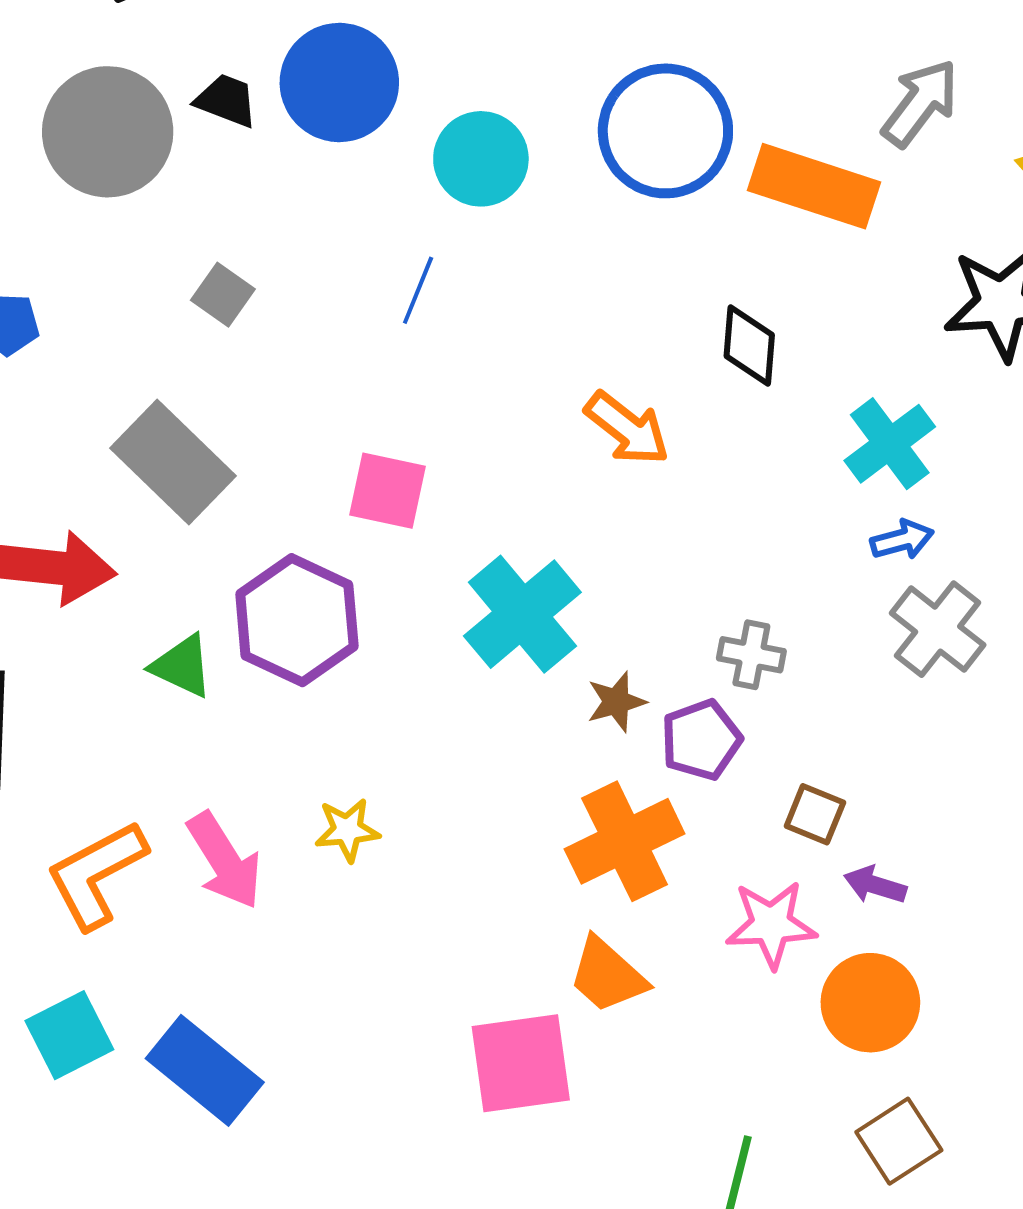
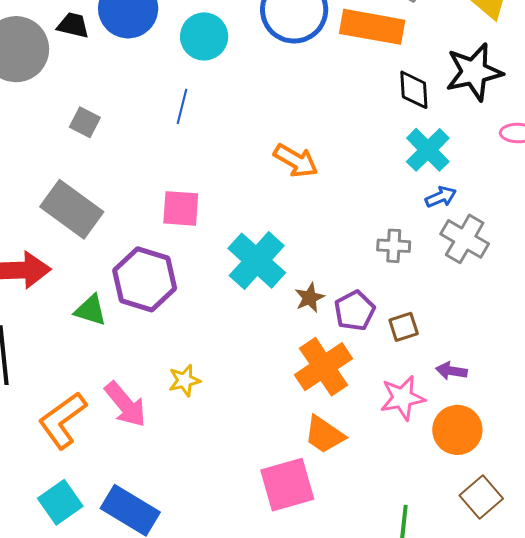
black diamond: (749, 345) -> (414, 90), moved
gray cross: (751, 655) -> (394, 246), moved
brown square: (815, 814) -> (404, 327), moved, turned -32

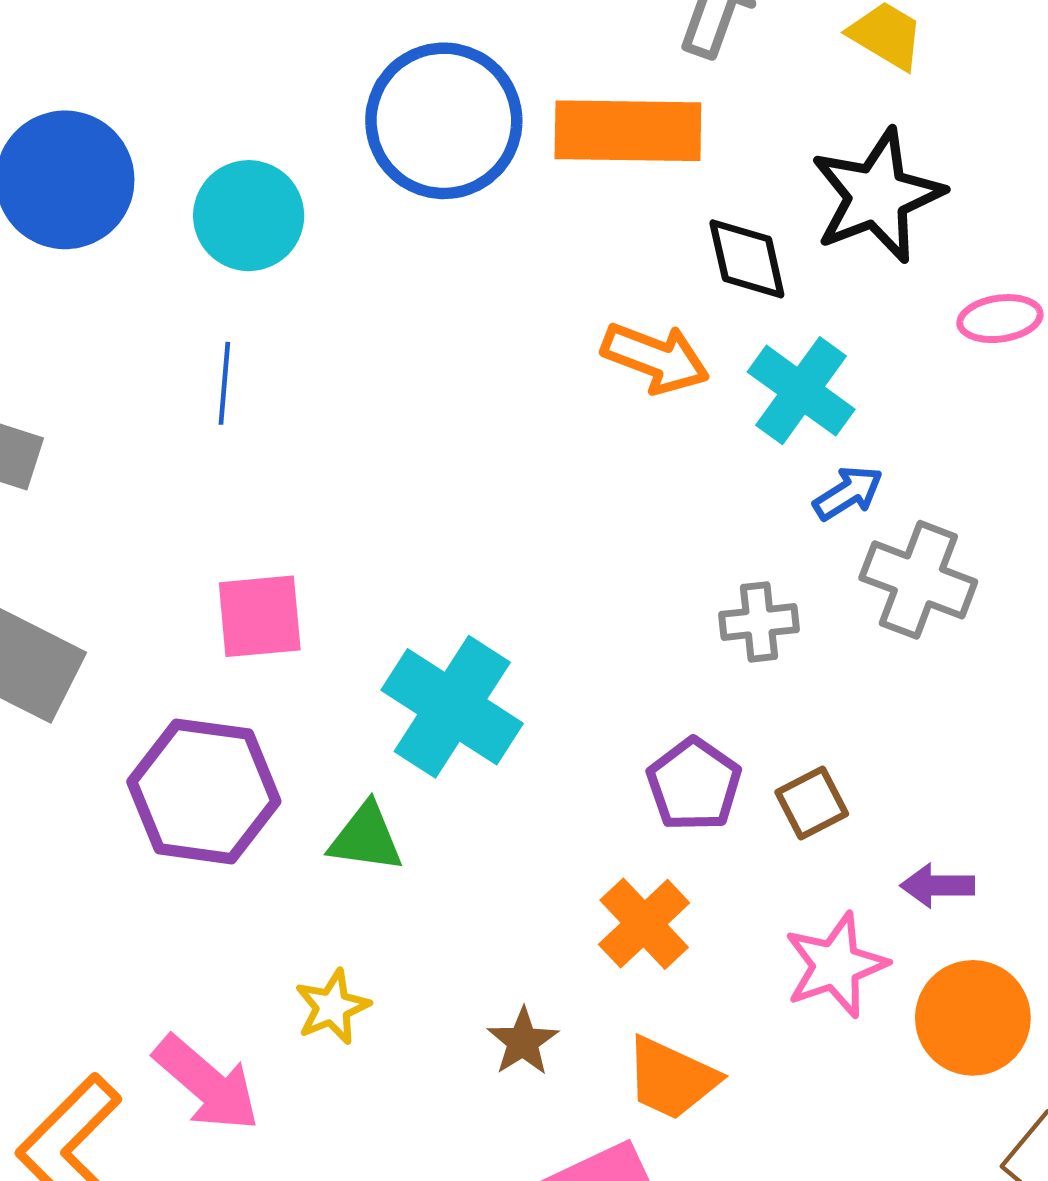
orange arrow: (296, 161) -> (655, 358), moved
brown star: (310, 298) -> (523, 1042), moved
green triangle: (91, 310) -> (366, 838), moved
orange cross: (323, 367) -> (644, 924), size x0.7

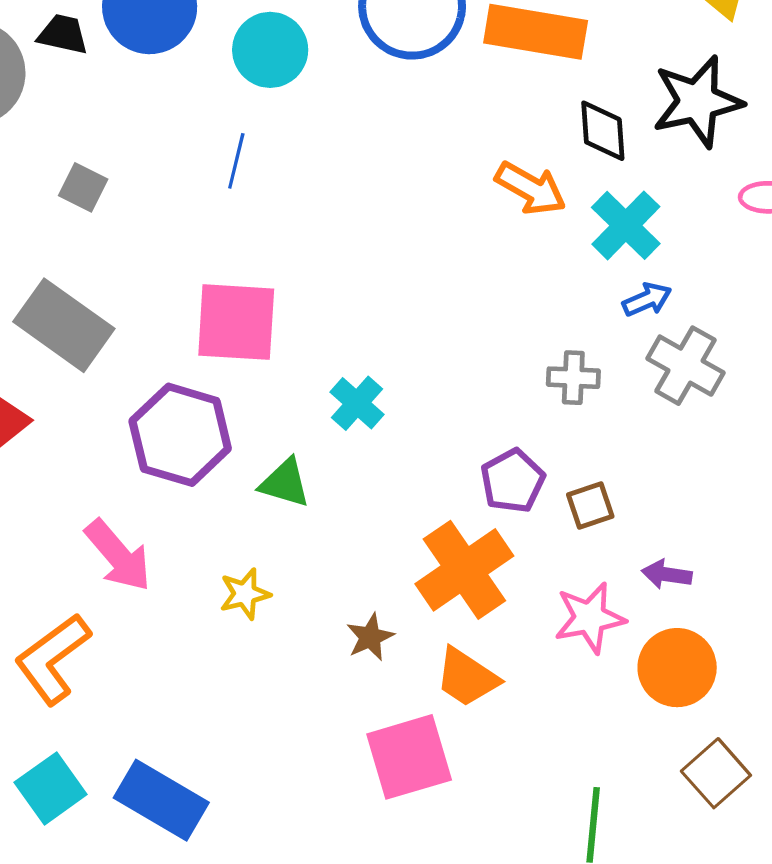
pink square: (260, 616) -> (236, 322), size x1.4
cyan cross: (452, 707) -> (357, 403), size x0.6
orange cross: (644, 924) -> (464, 570), size x1.5
pink arrow: (207, 1083) -> (118, 555), moved

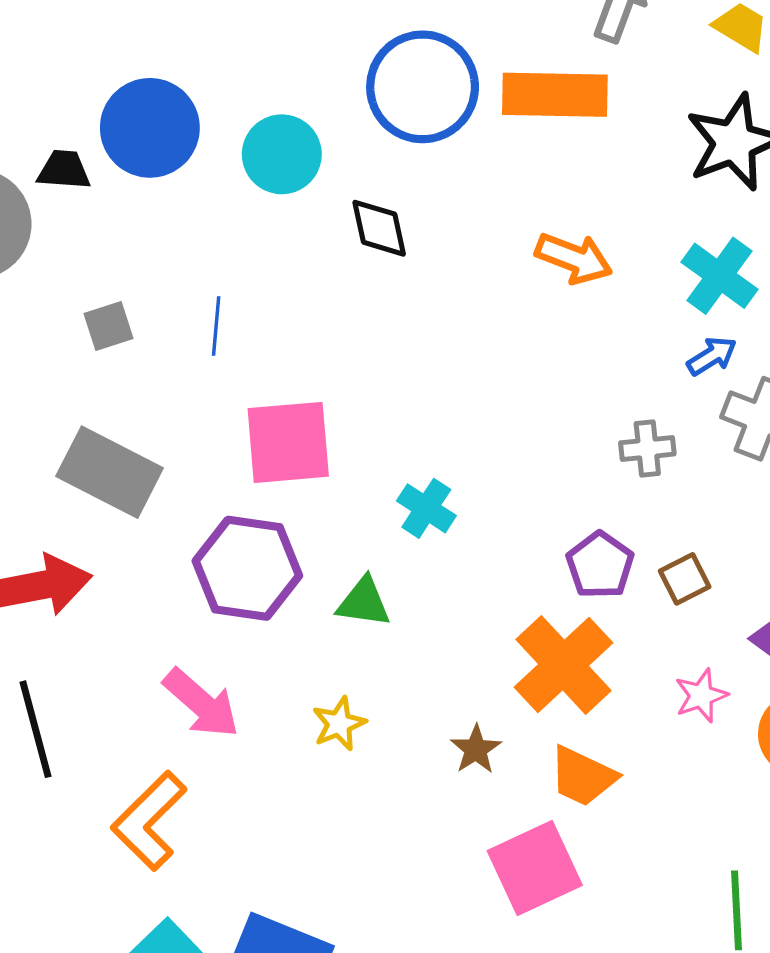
black diamond: (603, 131) -> (379, 228), moved
blue line: (236, 161) -> (216, 326), moved
gray square: (83, 187) -> (109, 326), turned -36
cyan cross: (626, 225) -> (719, 276), moved
pink star: (590, 618) -> (701, 696), size x0.7

